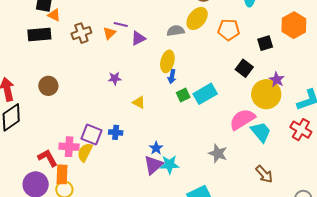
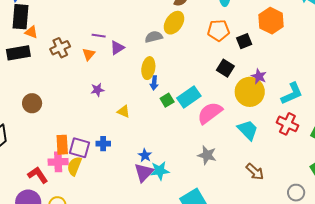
orange pentagon: (229, 30) -> (218, 30), moved
orange triangle: (109, 33) -> (89, 54), moved
pink semicircle: (242, 119) -> (210, 113), moved
orange rectangle: (62, 174) -> (62, 145), moved

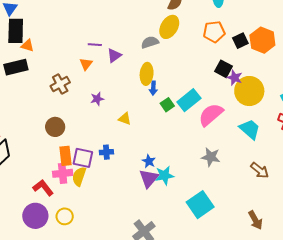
orange hexagon: (271, 21) -> (262, 40), moved
brown cross: (60, 48) -> (60, 84), moved
purple star: (259, 76) -> (235, 78), moved
brown circle: (32, 103) -> (55, 127), moved

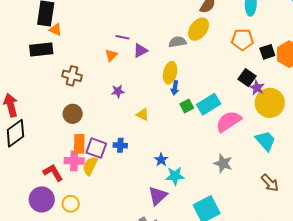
brown cross: (60, 84) -> (72, 76), moved, turned 36
purple triangle: (149, 178) -> (158, 196), moved

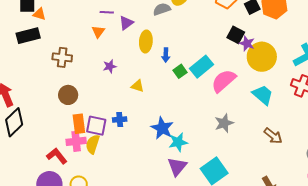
yellow ellipse: (170, 73) -> (146, 42), moved
blue star: (161, 160) -> (162, 128), size x1.6
gray star: (223, 163) -> (224, 123), turned -30
purple triangle: (158, 196) -> (177, 167), moved

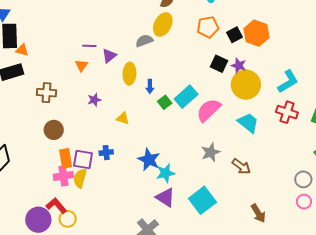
purple star: (247, 43) -> (239, 66), moved
brown arrow: (273, 136) -> (241, 166), moved
red L-shape: (57, 156) -> (56, 206), moved
purple triangle: (177, 167) -> (165, 197), turned -35

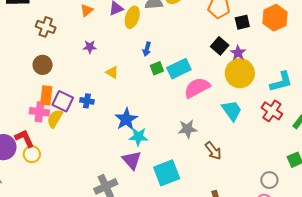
orange hexagon: (257, 33) -> (275, 18), moved
yellow ellipse: (129, 74) -> (132, 17), moved

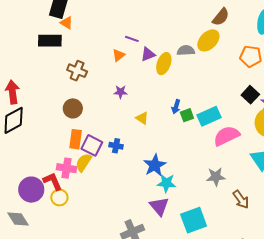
blue arrow: (147, 49) -> (176, 107), moved
pink cross: (39, 112) -> (67, 168), moved

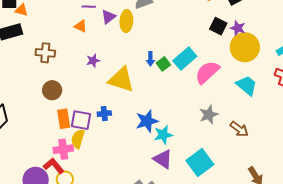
orange triangle: (119, 55) -> (81, 26), turned -40
yellow triangle: (142, 118) -> (121, 80), size x2.0
blue star: (155, 165) -> (147, 121), turned 30

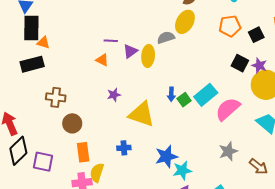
brown cross: (45, 53) -> (56, 97), moved
purple square: (81, 120) -> (43, 162), moved

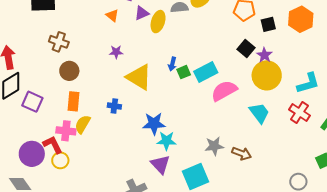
gray star: (228, 151) -> (214, 146), moved
brown arrow: (258, 166) -> (242, 154), turned -30

